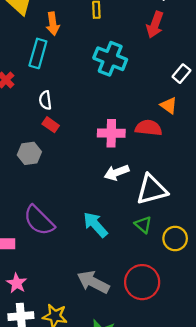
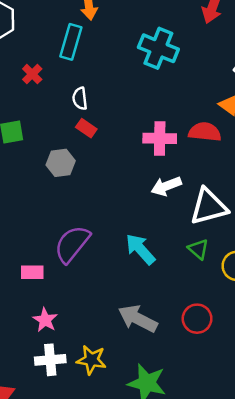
purple semicircle: (39, 220) -> (72, 244), turned 84
red circle: (142, 282) -> (197, 319), size x0.7

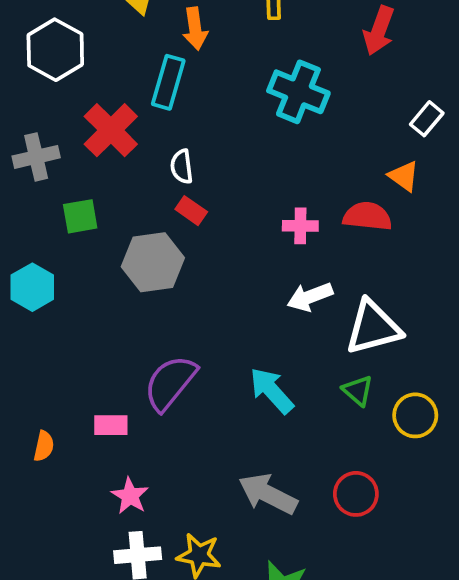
red cross: (32, 74) -> (111, 130), size x1.8
pink cross: (160, 138) -> (300, 226), size x0.7
gray hexagon: (61, 163) -> (153, 262), size x1.4

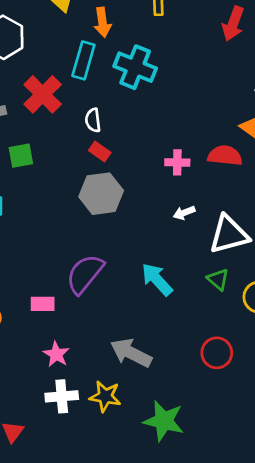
cyan cross: (298, 92) -> (135, 67), moved
gray hexagon: (153, 262) -> (101, 194), moved
white arrow: (310, 297) -> (184, 213), size x0.7
gray arrow: (268, 494) -> (131, 353), moved

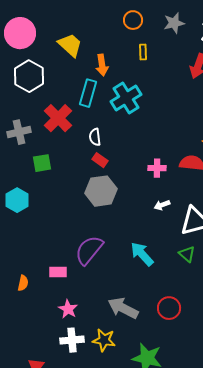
cyan cross: (135, 67) -> (126, 98), turned 36
red circle: (217, 353) -> (169, 308), moved

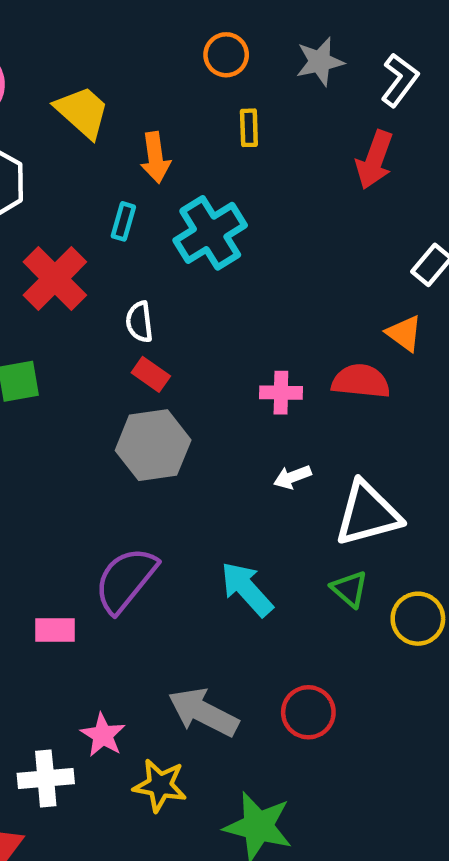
cyan rectangle: (88, 93) -> (123, 221), size x0.6
pink star: (68, 309) -> (103, 735), moved
white cross: (72, 340) -> (46, 778), moved

